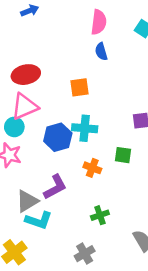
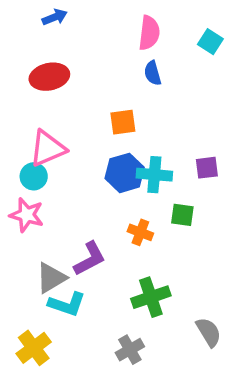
red ellipse: (26, 75) -> (49, 77), moved
cyan cross: (85, 128) -> (154, 175), moved
blue hexagon: (58, 137) -> (125, 173), moved
green cross: (100, 215) -> (151, 297), size x1.5

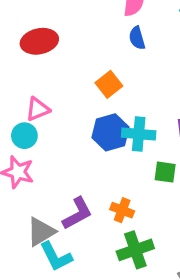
orange square: (123, 122) -> (109, 84), turned -30
pink triangle: (48, 148) -> (38, 109), size x0.7
orange cross: (140, 232) -> (122, 210), moved
cyan L-shape: (67, 304) -> (56, 256), turned 44

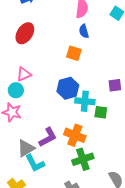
red ellipse: (39, 41) -> (25, 33), turned -45
orange square: (109, 84) -> (74, 53), moved, turned -35
cyan cross: (139, 134) -> (85, 101), moved
orange cross: (122, 210) -> (75, 135), size x1.5

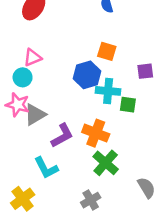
orange square: (74, 53) -> (107, 51), moved
gray triangle: (26, 148) -> (35, 115), moved
green cross: (83, 159) -> (106, 163), turned -30

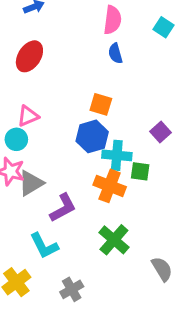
orange square: (107, 51) -> (101, 104), moved
purple square: (145, 71) -> (161, 132), turned -35
orange cross: (96, 133) -> (110, 186), moved
gray cross: (91, 200) -> (72, 289), moved

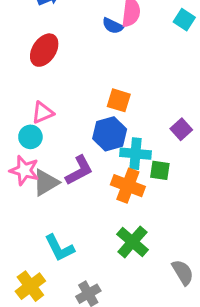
blue semicircle: (115, 53) -> (113, 26), moved, turned -48
purple L-shape: (63, 208) -> (79, 170), moved

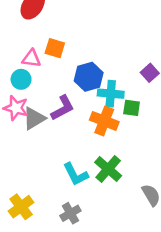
orange square: (119, 100) -> (55, 48), moved
pink triangle: (43, 113) -> (31, 59), turned 30
cyan L-shape: (59, 248) -> (76, 174), moved

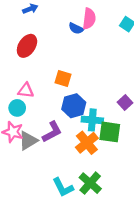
orange square: (55, 48) -> (63, 79), moved
green square: (132, 108) -> (110, 132), size x1.5
orange cross: (104, 121) -> (87, 143), turned 30

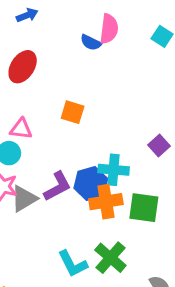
blue hexagon: (74, 106) -> (91, 183), moved
green square: (110, 132) -> (144, 208), moved
orange cross: (87, 143) -> (106, 202), turned 30

